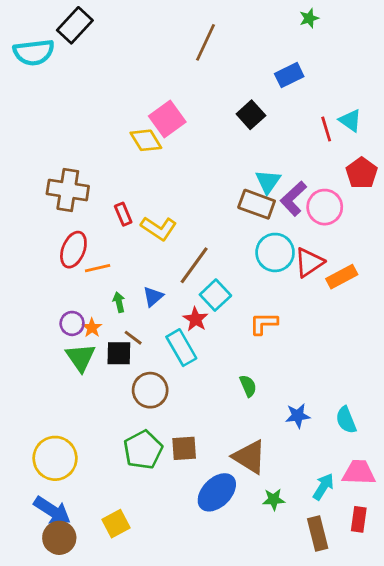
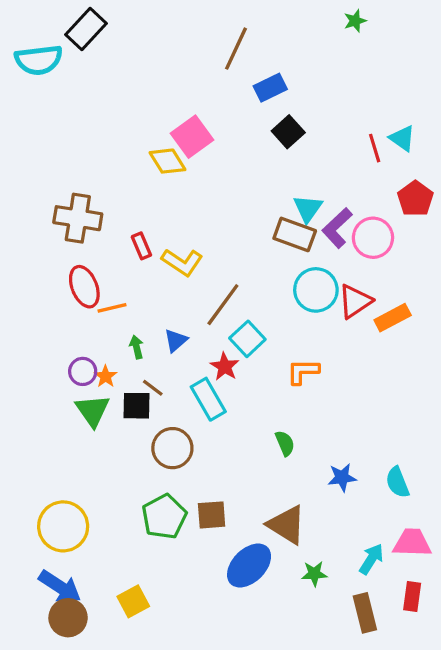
blue rectangle: (289, 75) -> (270, 88), moved
red ellipse: (73, 250) -> (84, 287), turned -44

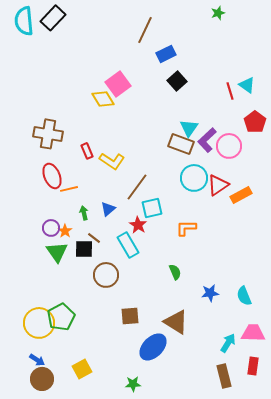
cyan semicircle: (39, 60) -> (24, 21), moved, turned 92
cyan square: (247, 339) -> (152, 208), turned 30
green pentagon: (164, 517) -> (61, 317), moved
green star: (314, 574) -> (133, 384), moved
blue arrow: (60, 587) -> (37, 360), size x0.6

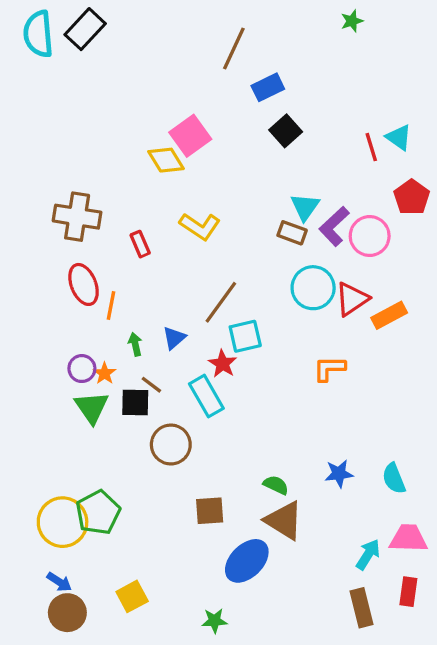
brown rectangle: (181, 144) -> (292, 233), size x0.7
yellow L-shape: (112, 161) -> (200, 226), moved
orange line: (69, 189) -> (111, 306), turned -66
orange L-shape: (186, 228) -> (329, 369), moved
green semicircle: (175, 272) -> (276, 485), moved, turned -42

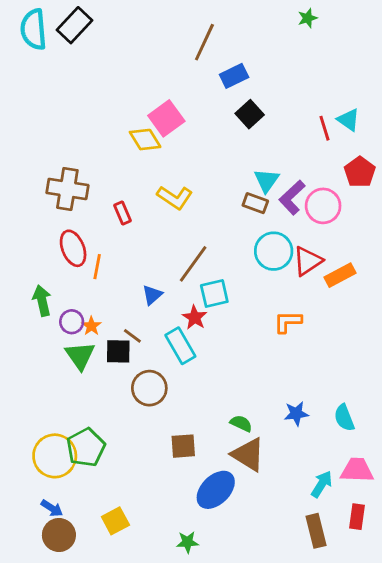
green arrow: (135, 344) -> (42, 301), moved, size x1.5

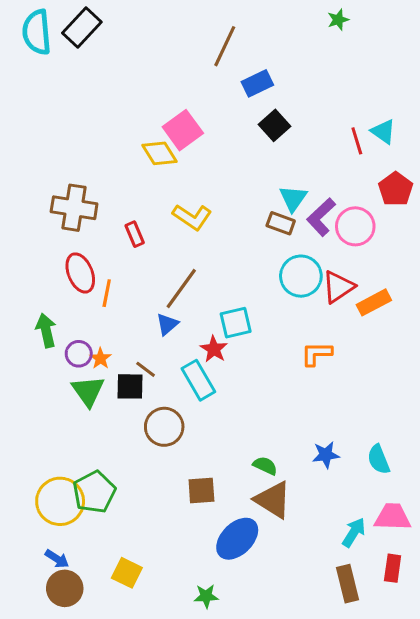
brown line: (193, 264) -> (181, 289), moved
yellow square: (115, 521) -> (127, 573), turned -36

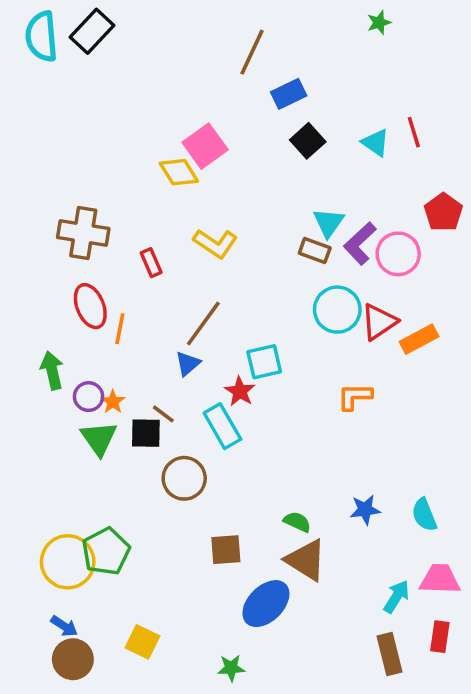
cyan triangle: (383, 132) -> (376, 143), moved
red line: (357, 141) -> (414, 132), moved

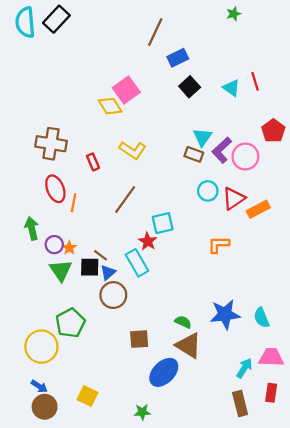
cyan circle: (337, 310) -> (208, 191), size x0.7
blue triangle: (188, 364) -> (108, 273), moved
blue star: (365, 510) -> (225, 314), size x1.6
green pentagon: (106, 551) -> (70, 323), moved

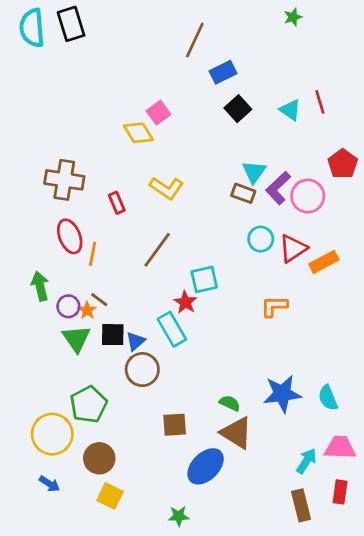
black rectangle: (56, 19) -> (71, 24), turned -60
pink square: (126, 90) -> (158, 113), size x0.7
brown line: (100, 255) -> (99, 300), moved
brown circle: (45, 407) -> (99, 458), moved

